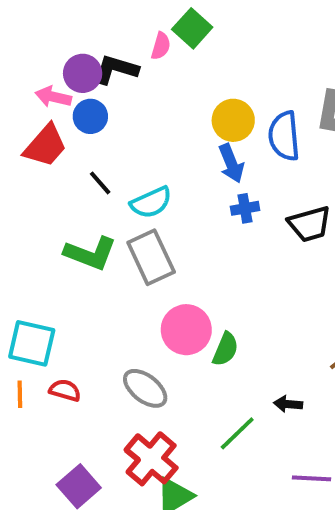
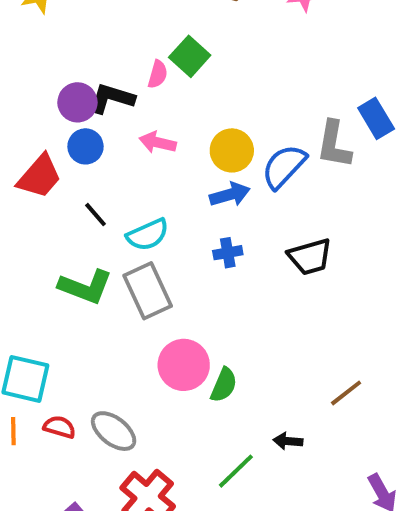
pink arrow: (53, 97) -> (158, 142), moved
blue semicircle: (284, 136) -> (284, 166), turned 48
blue arrow: (231, 163) -> (230, 195), turned -84
blue cross: (245, 208) -> (228, 253), moved
gray ellipse: (145, 388) -> (114, 431), moved

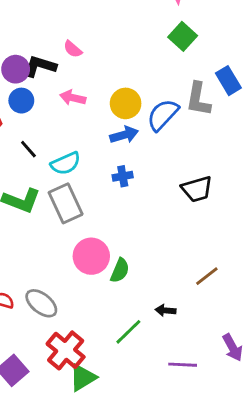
green square: (190, 56) -> (183, 36), moved
pink semicircle: (158, 74) -> (73, 49), turned 114
black trapezoid: (310, 257) -> (197, 189), moved

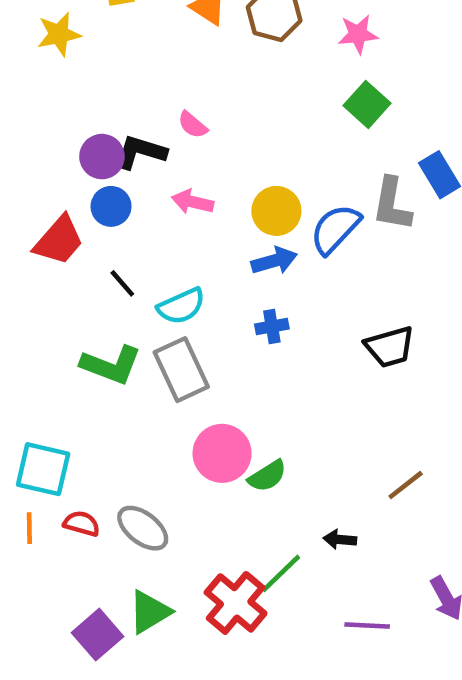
green semicircle: (120, 270) -> (267, 476), turned 35
red cross: (66, 350) -> (236, 603), moved
green triangle: (83, 378) -> (150, 612), moved

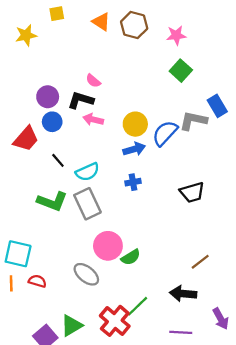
black L-shape: (140, 152) -> (81, 100), moved
gray L-shape: (392, 204) -> (193, 121), turned 92
gray ellipse: (143, 528) -> (86, 274), moved
black arrow: (340, 539) -> (183, 294), moved, size x1.6

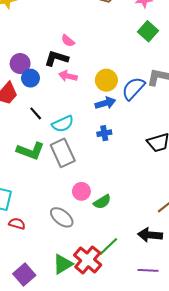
purple circle: (48, 97) -> (20, 64), moved
pink circle: (108, 246) -> (81, 191), size x0.7
green triangle: (72, 325) -> (63, 264), moved

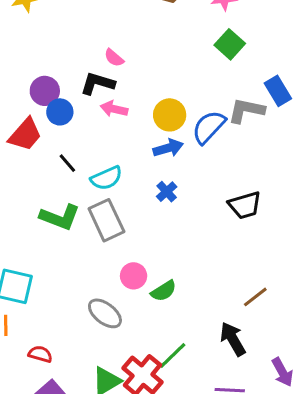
blue cross: (104, 133) -> (167, 192), turned -32
red semicircle: (17, 224) -> (40, 354), moved
black arrow: (150, 235) -> (233, 339), turned 55

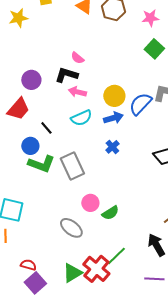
blue circle: (60, 112) -> (30, 146), moved
cyan semicircle: (106, 178) -> (81, 118), moved
red semicircle: (40, 354) -> (28, 265), moved

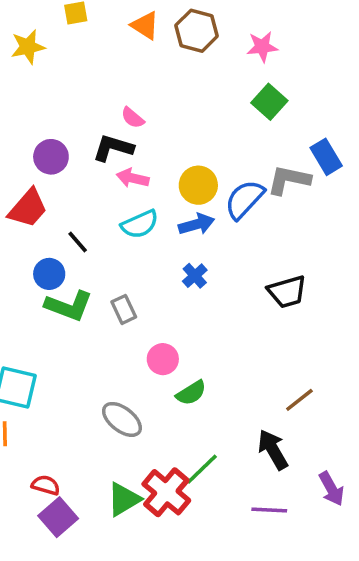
gray rectangle: (72, 166) -> (124, 309), size x0.6
pink circle: (90, 203) -> (163, 359), moved

